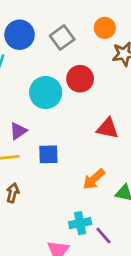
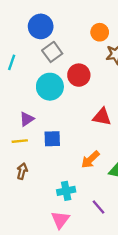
blue circle: (20, 35) -> (41, 26), moved
gray square: (62, 37) -> (52, 52), moved
cyan cross: (80, 223) -> (66, 191), moved

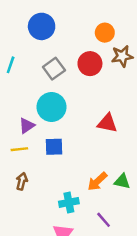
gray square: (52, 52) -> (54, 69), moved
red circle: (79, 75) -> (90, 64), moved
cyan circle: (50, 87) -> (52, 107), moved
orange arrow: (90, 160) -> (97, 181), moved

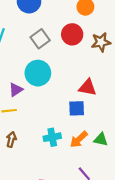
brown star: (122, 56) -> (101, 42), moved
blue square: (54, 147) -> (77, 108), moved
cyan cross: (69, 202) -> (52, 137), moved

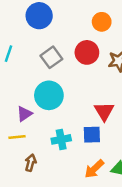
red triangle: (88, 87) -> (104, 111), turned 48
cyan cross: (52, 137) -> (61, 139), moved
brown arrow: (11, 139) -> (31, 163), moved

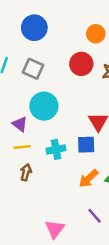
gray square: (51, 57) -> (33, 69), moved, turned -30
purple triangle: (24, 114) -> (20, 124), turned -49
yellow line: (17, 137) -> (22, 147), moved

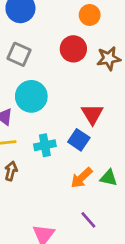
blue square: (86, 145) -> (79, 140), turned 36

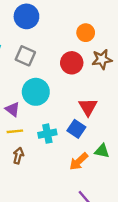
orange circle: (90, 15) -> (86, 33), moved
red circle: (73, 49) -> (72, 63), moved
green triangle: (109, 178) -> (102, 151), moved

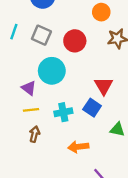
red circle: (72, 63) -> (75, 41), moved
orange arrow: (79, 161) -> (78, 147), moved, turned 36

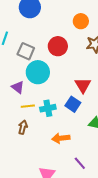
gray square: (41, 35) -> (26, 51), moved
yellow line: (31, 110) -> (28, 106), moved

